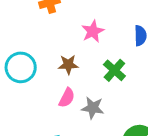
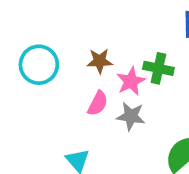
pink star: (93, 31) -> (131, 81), moved
green cross: (114, 70) -> (158, 68), turned -30

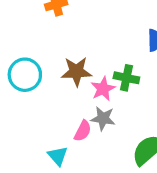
brown star: (100, 61) -> (76, 72), size x1.4
pink semicircle: (98, 103) -> (83, 131), moved

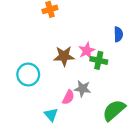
cyan circle: (25, 75) -> (28, 75), moved
pink star: (103, 89) -> (87, 51), moved

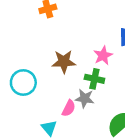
pink star: (87, 51) -> (103, 55), moved
green cross: (99, 60) -> (94, 79), moved

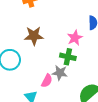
brown star: (64, 62) -> (34, 36), moved

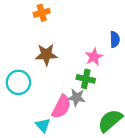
pink semicircle: (47, 81) -> (61, 107), size x1.5

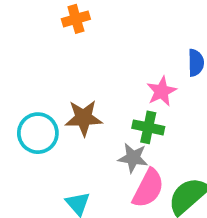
brown star: (46, 55) -> (84, 118), moved
pink semicircle: (61, 107) -> (148, 188), moved

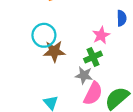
green cross: (148, 127) -> (93, 57), turned -36
cyan circle: (38, 133) -> (44, 35), moved

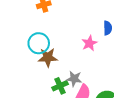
green cross: (93, 57) -> (60, 86), moved

